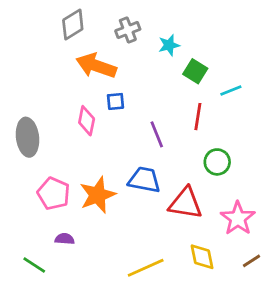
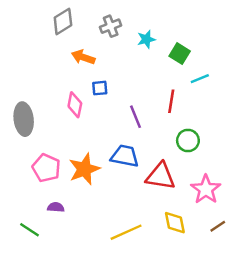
orange arrow: (96, 66) -> (83, 57), size x0.7
green square: (195, 71) -> (180, 54), moved

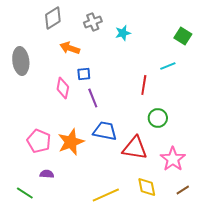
green square: (180, 54) -> (183, 36), moved
purple line: (136, 117) -> (93, 98), moved
gray ellipse: (24, 119) -> (21, 61), moved

